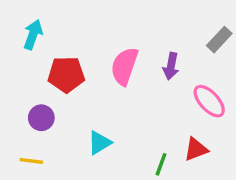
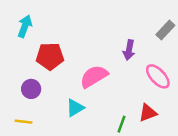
pink semicircle: (124, 66) -> (94, 76), moved, turned 40

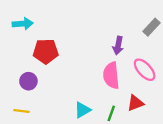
cyan arrow: (25, 26) -> (23, 24), turned 66
pink semicircle: (94, 76) -> (111, 75), moved, turned -65
cyan triangle: (75, 108) -> (82, 110), moved

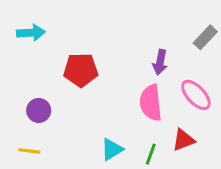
red pentagon: (46, 51) -> (81, 70), moved

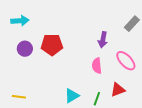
pink semicircle: (151, 103) -> (97, 66), size x0.7
purple circle: (39, 110) -> (25, 49), moved

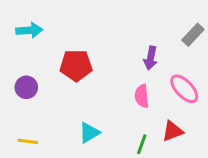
purple circle: (25, 49) -> (26, 87), moved
cyan triangle: (72, 96) -> (89, 133), moved

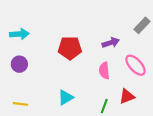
cyan arrow: (29, 30) -> (19, 34), moved
purple arrow: (151, 58) -> (111, 43), turned -119
red pentagon: (76, 65) -> (70, 48), moved

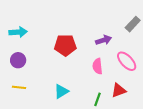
yellow line: (20, 104) -> (19, 87), moved

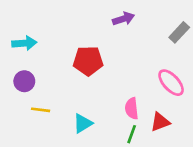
purple arrow: (104, 40) -> (123, 19), moved
pink semicircle: (97, 66) -> (132, 108), moved
yellow line: (19, 87) -> (41, 110), moved

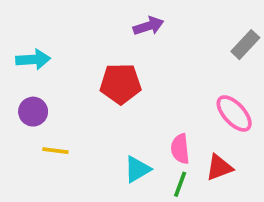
purple arrow: (123, 19) -> (148, 26), moved
cyan triangle: (83, 123) -> (137, 169), moved

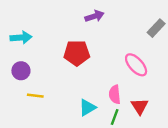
pink ellipse: (234, 113) -> (136, 65), moved
red triangle: (219, 167) -> (140, 106), turned -42

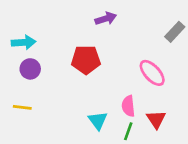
purple circle: (21, 71) -> (30, 69), moved
yellow line: (35, 96) -> (22, 107), moved
cyan triangle: (87, 108) -> (98, 121), turned -36

